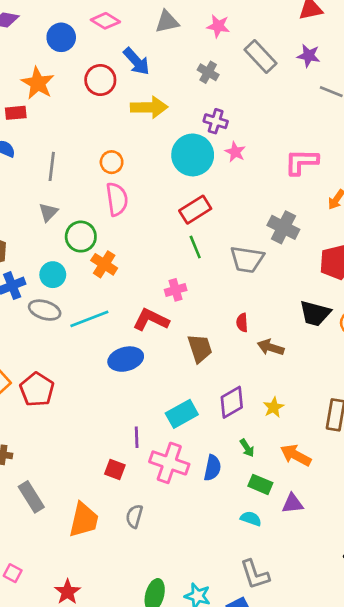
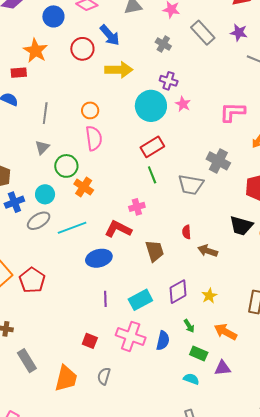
gray ellipse: (45, 310) -> (39, 221), turned -50
purple line: (137, 437) -> (105, 299), moved

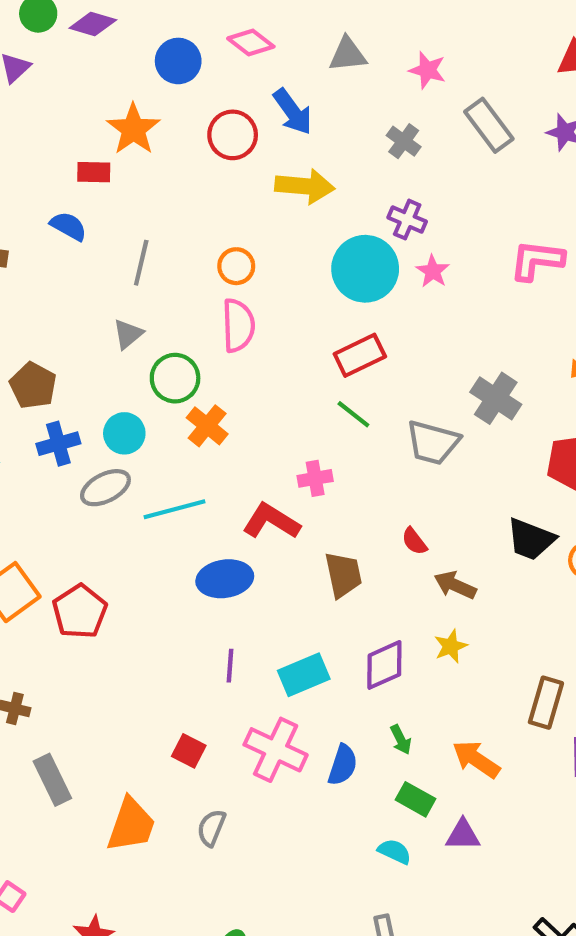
pink L-shape: (232, 112) -> (537, 260), moved
green line: (152, 175) -> (353, 414), turned -36
red semicircle: (187, 232) -> (414, 541), turned -40
yellow star: (209, 296) -> (451, 646), moved

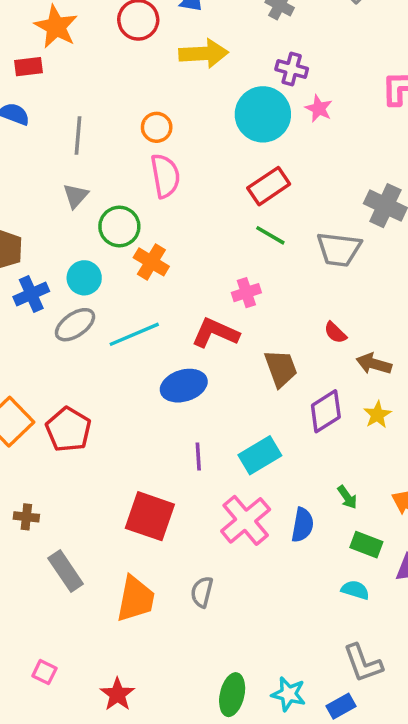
purple diamond: (384, 665) -> (326, 411), moved
pink cross: (276, 750) -> (246, 520), turned 33
red square: (189, 751) -> (150, 516), moved, size x1.8

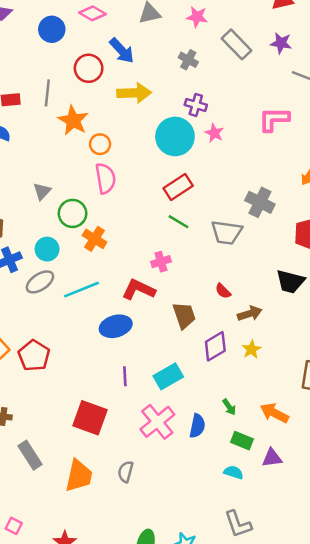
orange star: (56, 27) -> (73, 120), moved
gray line: (78, 136) -> (47, 93), moved
brown arrow: (374, 364) -> (250, 314), turned 145

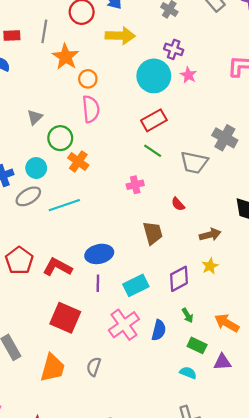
red L-shape: (139, 290) -> (57, 267), moved
red semicircle: (223, 291) -> (178, 204), moved
blue ellipse: (116, 326) -> (99, 254), moved
purple diamond: (215, 346) -> (179, 279), moved

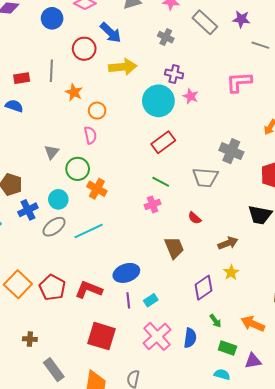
orange star: (66, 57) -> (74, 92), size x0.7
pink semicircle: (91, 109) -> (90, 135), moved, size x0.7
green line: (153, 151) -> (161, 182), moved
cyan rectangle: (136, 285) -> (151, 300), moved, size x0.6

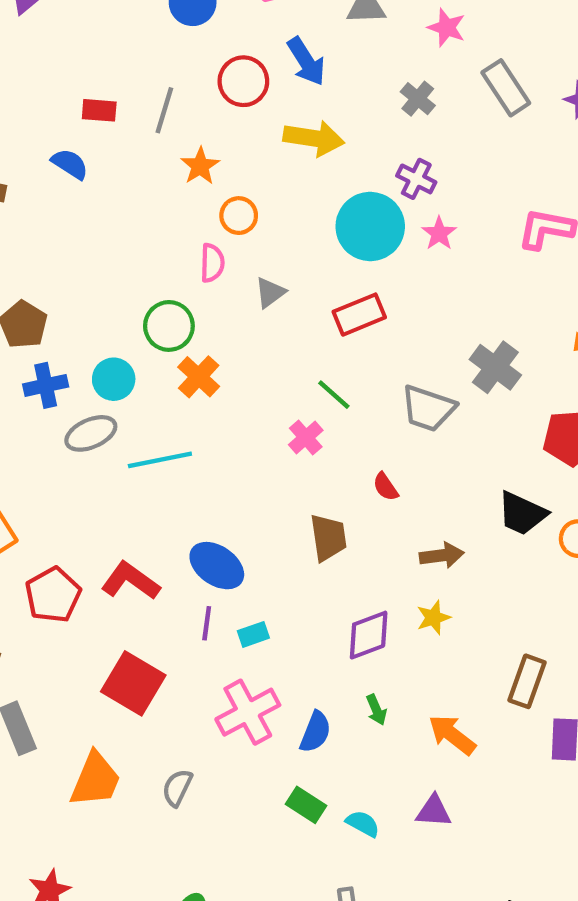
gray triangle: (52, 152) -> (270, 293), moved
pink cross: (153, 204) -> (306, 437), turned -35
blue ellipse: (126, 273) -> (217, 566), turned 40
red pentagon: (52, 288) -> (53, 595), moved
green rectangle: (227, 348) -> (306, 805), moved

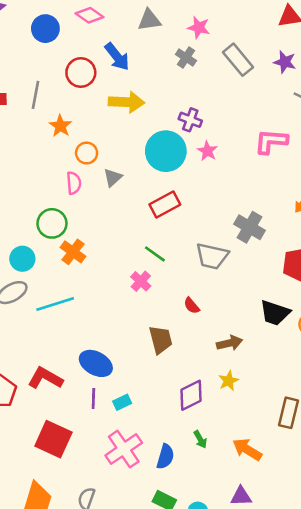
gray cross: (418, 99) -> (186, 57), moved
gray triangle: (270, 293) -> (113, 178), moved

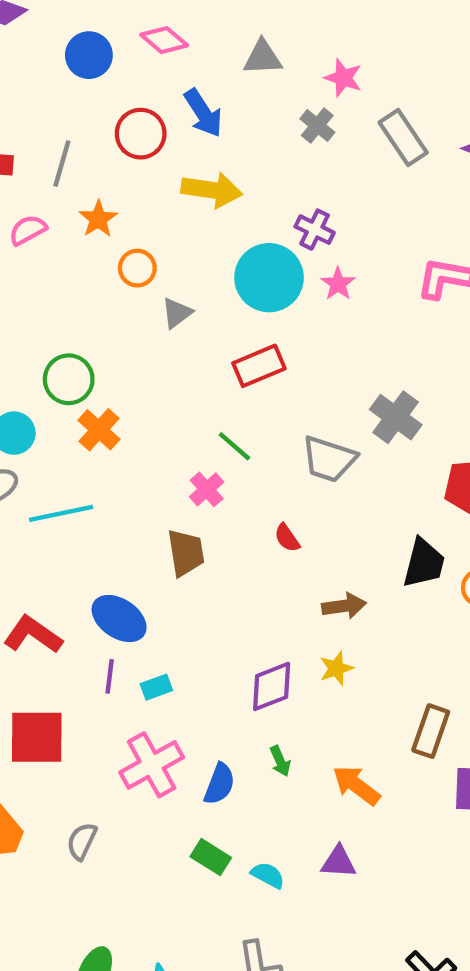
pink semicircle: (74, 183) -> (28, 230), moved, turned -120
black trapezoid: (275, 313) -> (424, 563), turned -100
brown trapezoid: (161, 340) -> (186, 553), moved
red square: (53, 439) -> (37, 737), turned -30

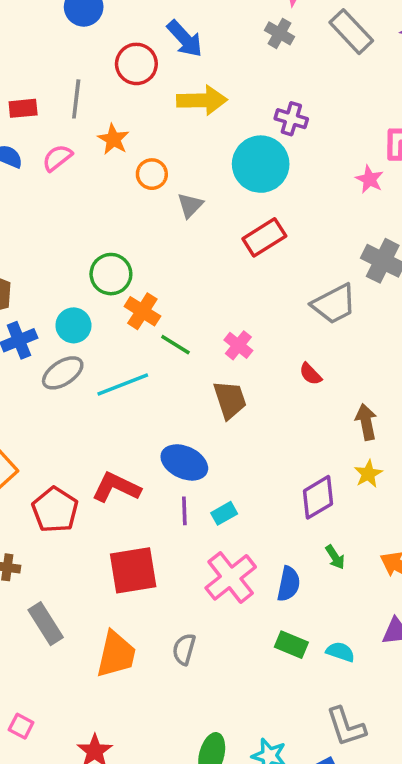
pink star: (338, 284) -> (369, 179), moved
green line: (234, 446) -> (175, 345), moved
gray trapezoid: (329, 459) -> (334, 304), turned -36
brown arrow: (344, 606) -> (366, 422), turned -84

